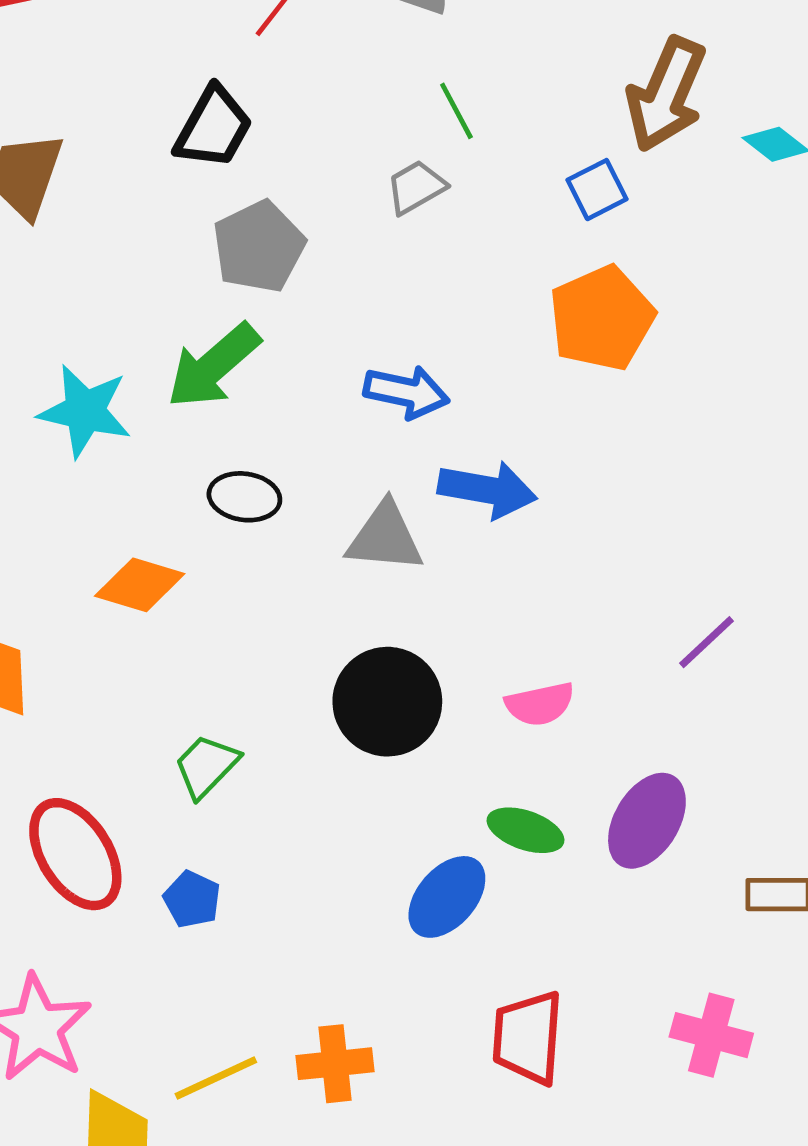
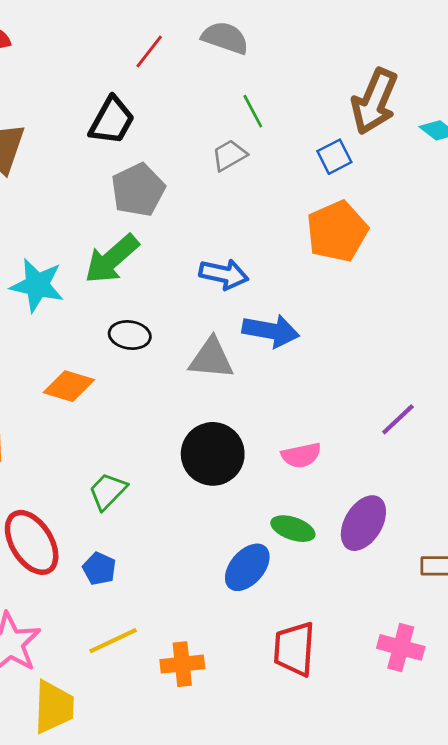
yellow line: (216, 1078) -> (113, 641), moved

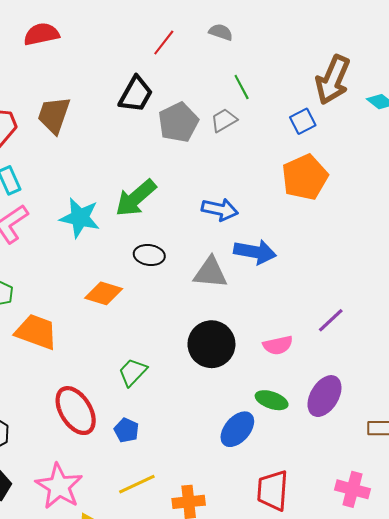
gray semicircle: (225, 38) -> (221, 32), size x0.7
gray pentagon: (138, 190) -> (178, 122), moved
purple line: (398, 419) -> (331, 320), moved

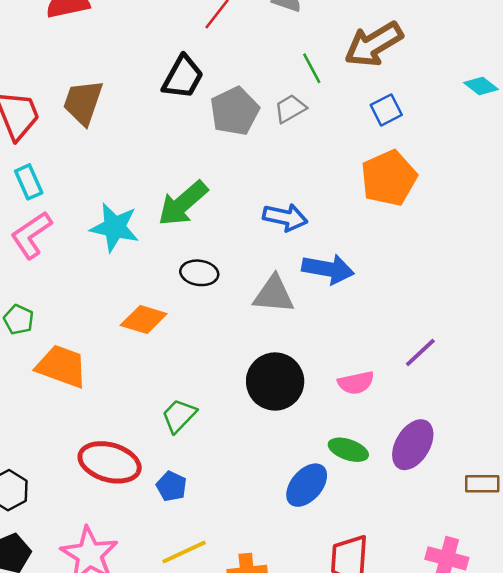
brown arrow: (333, 80) -> (374, 44), moved, turned 36
red ellipse: (76, 411) -> (110, 462), turned -42

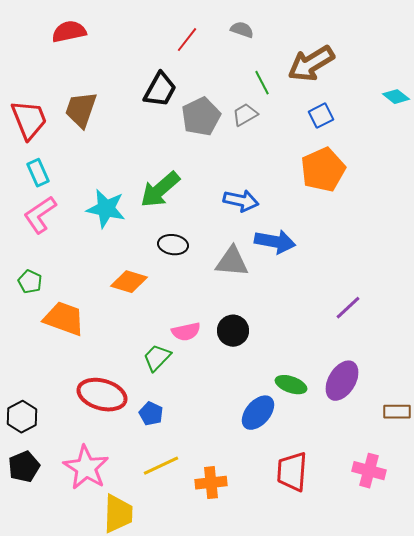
black circle: (275, 382) -> (233, 331), size x0.7
pink semicircle: (356, 383) -> (186, 332), moved

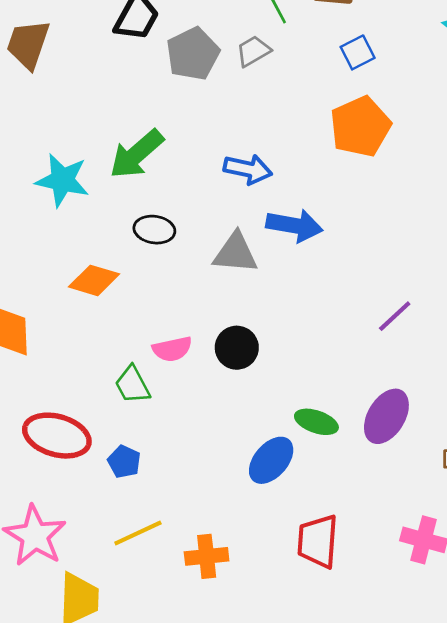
green trapezoid: (157, 358) -> (132, 385), turned -72

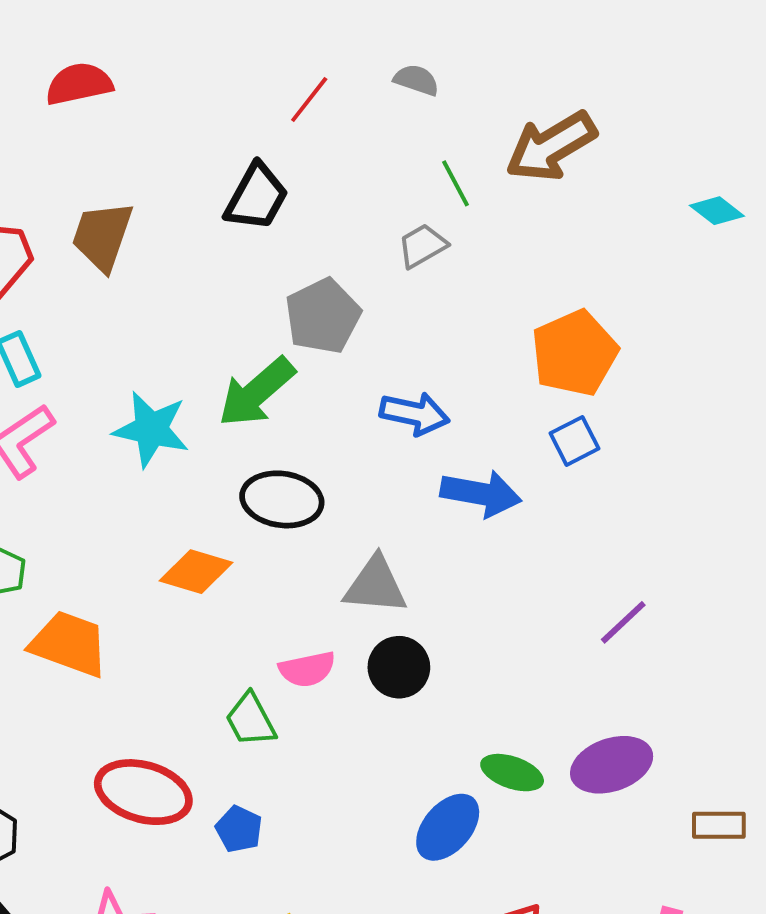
blue square: (358, 52) -> (574, 441), moved
gray pentagon: (193, 54) -> (323, 316), moved
black ellipse: (154, 230) -> (282, 499), size x1.4
gray triangle: (235, 253) -> (375, 585), moved
purple ellipse: (386, 416) -> (612, 765), turned 40

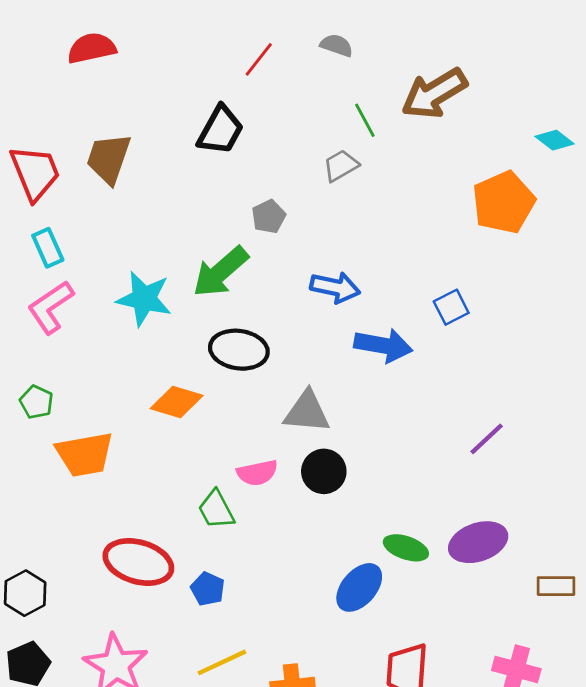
gray pentagon: (323, 316) -> (269, 217), size x0.6
orange pentagon: (574, 353) -> (504, 202), moved
orange trapezoid: (69, 644) -> (85, 454), turned 150

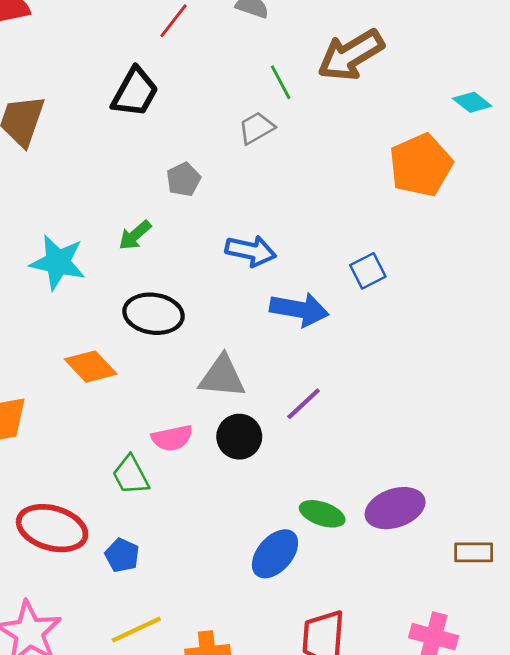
green arrow: (220, 272) -> (135, 235), size x0.6
orange diamond: (177, 402) -> (91, 367), turned 30
purple line: (487, 439) -> (304, 404), moved

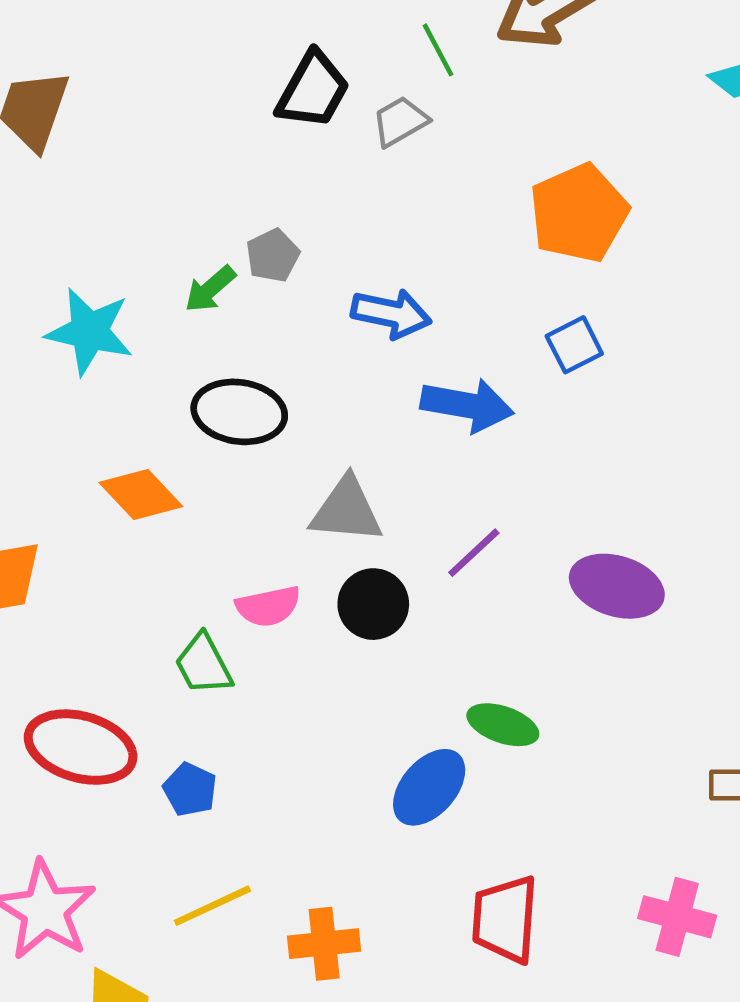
black trapezoid: (135, 92) -> (313, 90), moved
orange pentagon: (421, 165) -> (579, 213), moved
gray pentagon: (184, 179) -> (273, 255), moved
purple ellipse: (395, 508) -> (617, 586), moved, turned 36

